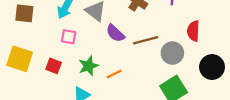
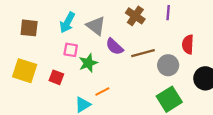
green star: (88, 66) -> (88, 63), moved
orange line: (114, 74) -> (102, 91), moved

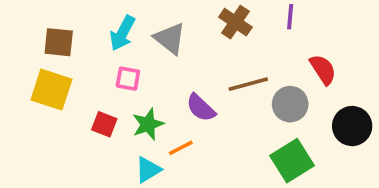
red semicircle: (188, 44) -> (323, 70), turned 144
purple semicircle: (114, 47) -> (201, 108), moved
green star: (88, 63) -> (148, 124), moved
yellow square: (25, 71) -> (51, 90), moved

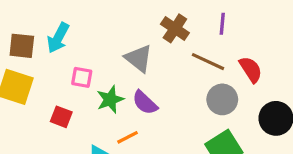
cyan arrow: (122, 33) -> (58, 38), moved
gray triangle: (170, 39) -> (139, 58), moved
brown line: (248, 84) -> (208, 62), moved, turned 40
green star: (148, 124) -> (110, 99), moved

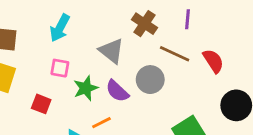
cyan arrow: (58, 38) -> (60, 28), moved
gray circle: (222, 99) -> (150, 80), moved

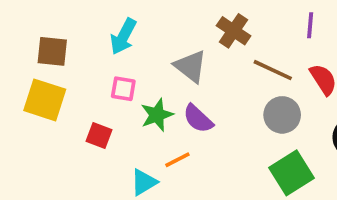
purple line: (187, 19) -> (310, 25), moved
gray circle: (150, 80) -> (282, 115), moved

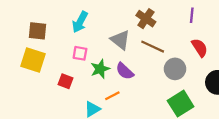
brown line: (273, 70) -> (153, 47), moved

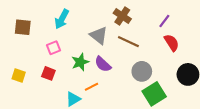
purple line: (192, 15) -> (164, 21), moved, turned 32
pink square: (80, 53) -> (54, 48), moved, turned -32
yellow square: (33, 60) -> (19, 75), moved, size x0.6
gray circle: (175, 69) -> (142, 71), moved

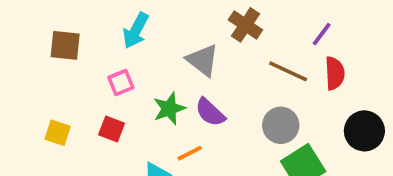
brown line: (128, 42) -> (288, 71), moved
red semicircle: (172, 43) -> (335, 73), turned 30

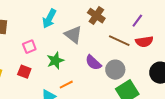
cyan arrow: (136, 30) -> (49, 19), moved
red semicircle: (335, 73) -> (144, 42), turned 84
purple semicircle: (210, 112) -> (93, 63), moved

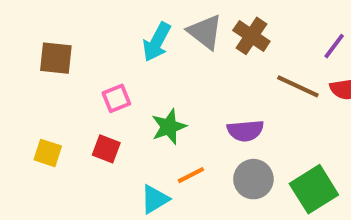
gray triangle: (73, 35) -> (205, 32), moved
purple semicircle: (93, 63) -> (245, 131), turned -48
gray circle: (115, 70) -> (253, 179), moved

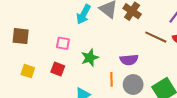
brown square: (56, 58) -> (21, 36), moved
pink square: (116, 98) -> (63, 43), turned 32
orange line: (191, 175) -> (111, 79), moved, turned -64

